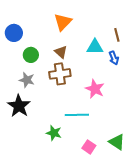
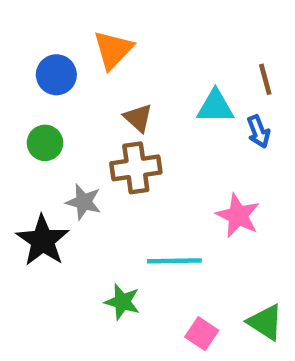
orange triangle: (63, 22) -> (113, 50), moved
blue circle: (14, 33) -> (56, 75), moved
green circle: (31, 55) -> (45, 143), moved
gray star: (27, 80) -> (84, 202), moved
pink star: (95, 89) -> (238, 216), moved

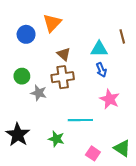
blue arrow: (258, 132) -> (101, 70), moved
green circle: (45, 143) -> (22, 76), moved
black star: (43, 241) -> (18, 135), moved

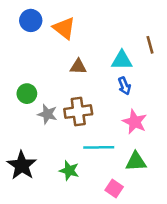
orange triangle: (52, 23) -> (64, 28), turned -36
blue circle: (26, 34) -> (31, 20), moved
brown triangle: (64, 54) -> (78, 67), turned -40
brown cross: (63, 77) -> (78, 112), moved
green triangle: (122, 148) -> (136, 162), moved, turned -36

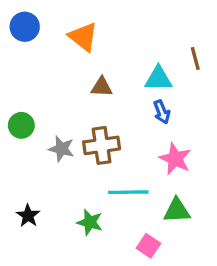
blue circle: (31, 20) -> (25, 27), moved
green circle: (27, 94) -> (21, 125), moved
black star: (22, 165) -> (28, 216), size x0.6

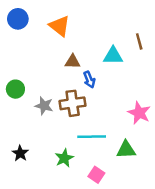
blue arrow: (162, 112) -> (89, 80), moved
pink star: (175, 159) -> (139, 113), moved
green star: (90, 222) -> (64, 158), turned 30
pink square: (148, 246) -> (96, 175), moved

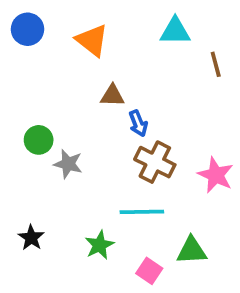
cyan triangle: (113, 56) -> (175, 31), moved
green circle: (15, 89) -> (39, 140), moved
brown cross: (73, 103) -> (155, 162), moved, turned 35
green triangle: (126, 150) -> (192, 251), moved

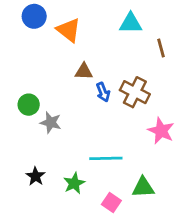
blue circle: (28, 29) -> (34, 16), moved
brown cross: (155, 162) -> (135, 92), moved
black star: (31, 238) -> (36, 176), moved

